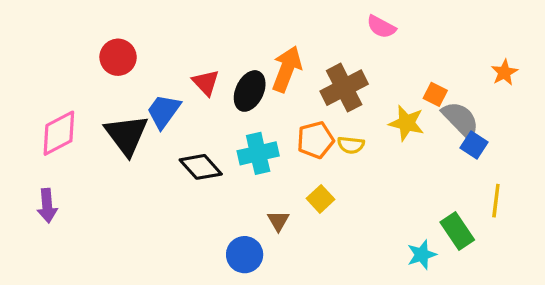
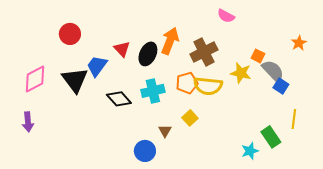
yellow semicircle: (351, 145) -> (208, 86), size x1.8

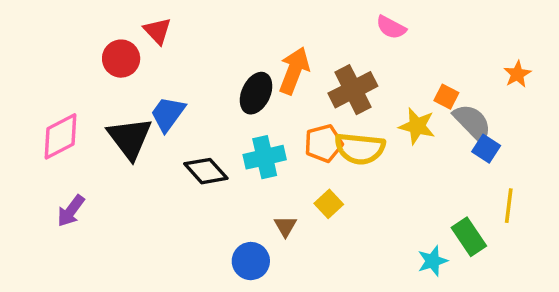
red triangle: (122, 49) -> (157, 31), moved
purple arrow: (28, 122) -> (71, 211), moved, turned 42

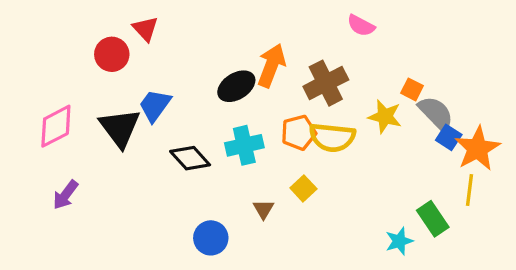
orange star: (517, 74) -> (477, 149), moved, size x1.8
black ellipse: (256, 93) -> (236, 86), turned 33
blue circle: (251, 261) -> (211, 238), moved

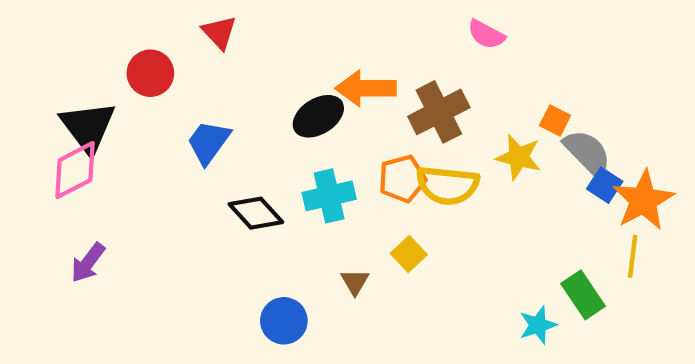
red triangle: (145, 29) -> (219, 32), moved
orange arrow: (271, 65) -> (366, 88), turned -111
black triangle: (120, 128) -> (88, 127), moved

